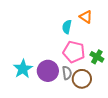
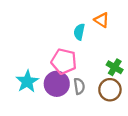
pink pentagon: (74, 52) -> (64, 61), moved
brown circle: (82, 79) -> (110, 90), moved

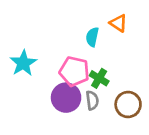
green cross: (115, 67) -> (99, 78), moved
cyan star: (27, 81) -> (23, 63), moved

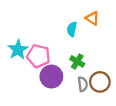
pink pentagon: (74, 71) -> (38, 56), moved
gray semicircle: (92, 100) -> (83, 84), moved

